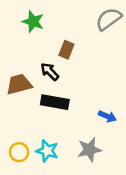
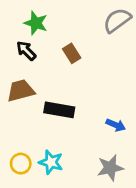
brown rectangle: (66, 50) -> (72, 53), turned -54
black arrow: (50, 71) -> (26, 51), moved
gray star: (89, 150) -> (110, 168), moved

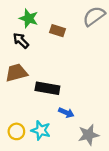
brown rectangle: (72, 53) -> (57, 31), moved, turned -40
blue arrow: (116, 125) -> (66, 113), moved

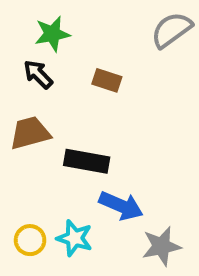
green star: (29, 18) -> (52, 34), turned -30
brown rectangle: (57, 31) -> (107, 80), moved
blue arrow: (66, 113) -> (121, 206), size x1.5

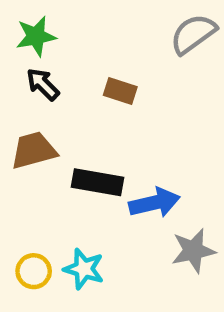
green star: (52, 34) -> (36, 36), moved
blue arrow: (121, 206) -> (155, 203), moved, turned -36
gray star: (161, 246) -> (193, 251), moved

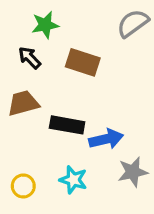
green star: (36, 36) -> (45, 25), moved
brown rectangle: (120, 91) -> (83, 62), size x1.5
cyan star: (84, 269) -> (73, 180), moved

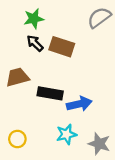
black arrow: (30, 58) -> (35, 43), moved
gray star: (133, 172) -> (99, 144), moved, turned 30
cyan star: (73, 180) -> (66, 134), moved, turned -30

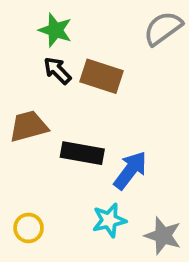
green star: (34, 19) -> (55, 30), turned 30
blue arrow: (79, 104) -> (130, 170), turned -40

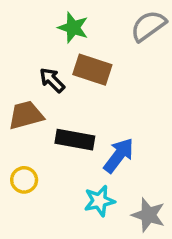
green star: (55, 30) -> (73, 28), moved
black arrow: (57, 71) -> (52, 80), moved
yellow circle: (29, 228) -> (24, 180), moved

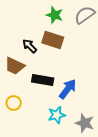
green star: (73, 28) -> (55, 15), moved
brown trapezoid: (26, 115) -> (15, 66), turned -140

